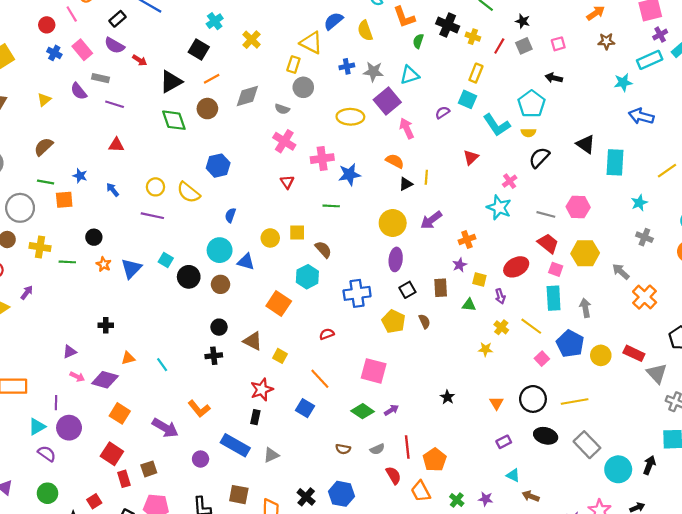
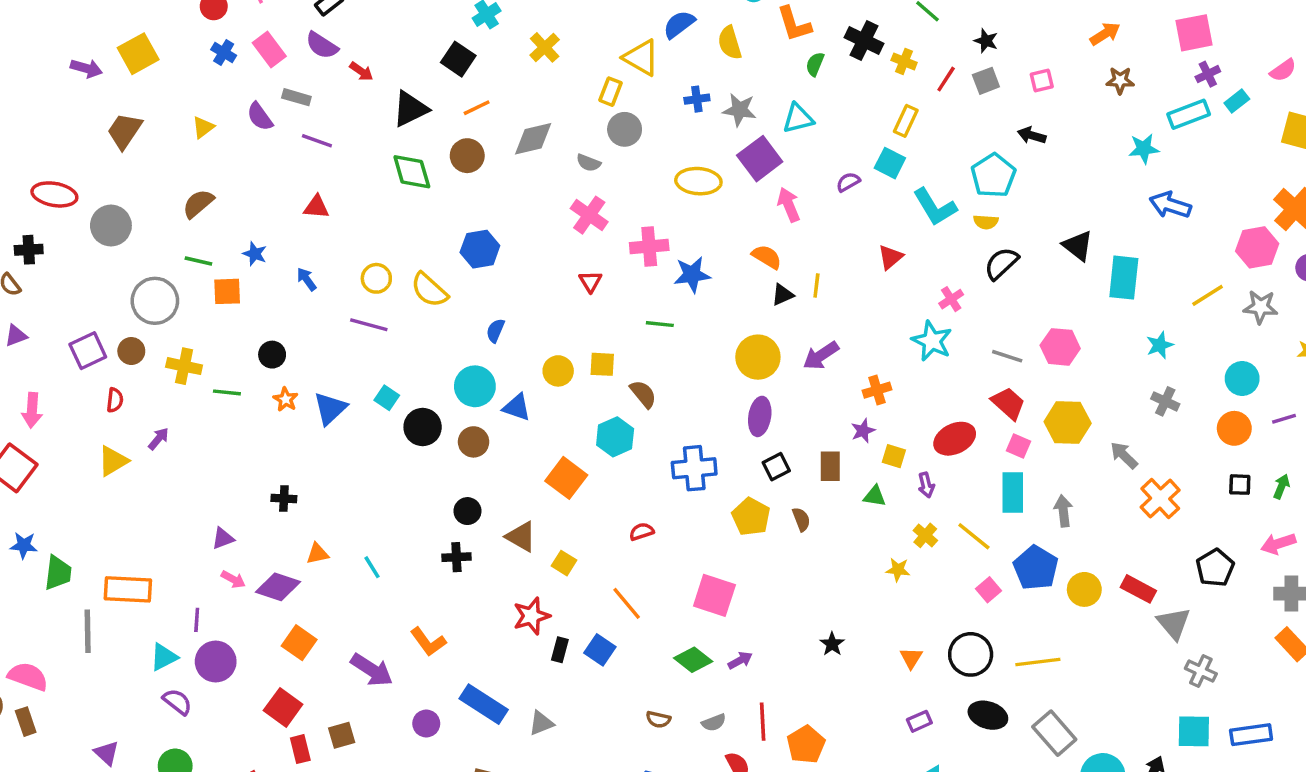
black rectangle: (255, 417) -> (560, 650), moved

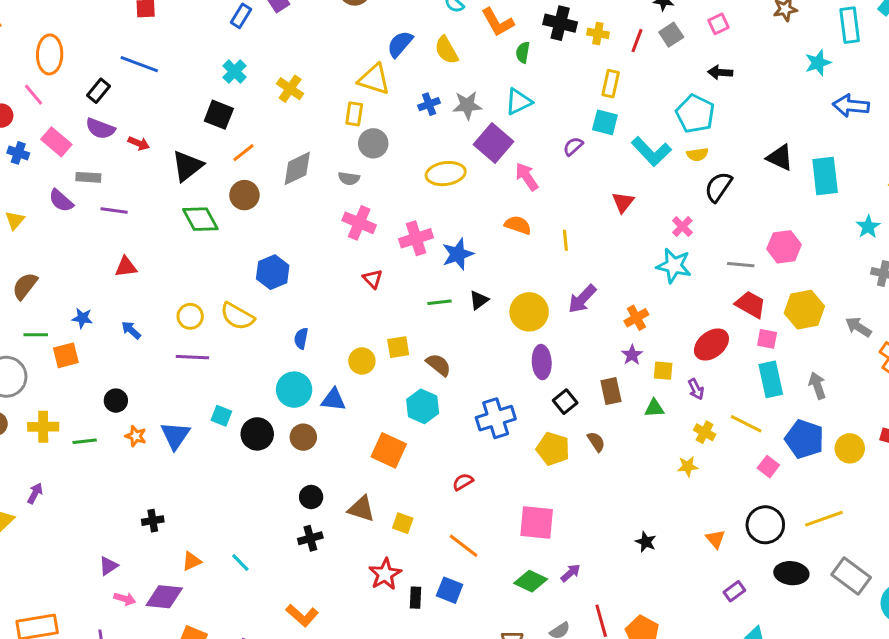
cyan rectangle: (1189, 114) -> (850, 25), turned -64
black triangle: (783, 295) -> (479, 300), moved

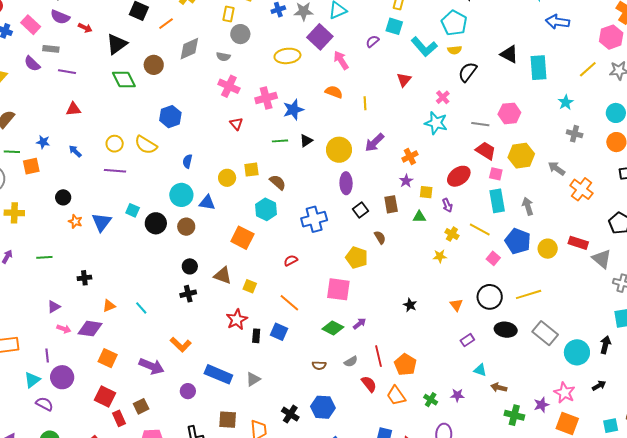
orange line: (244, 153) -> (166, 24), moved
green line: (85, 441) -> (44, 257), moved
yellow pentagon: (553, 449) -> (357, 258), moved

